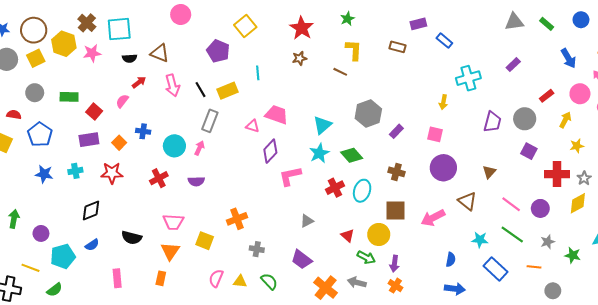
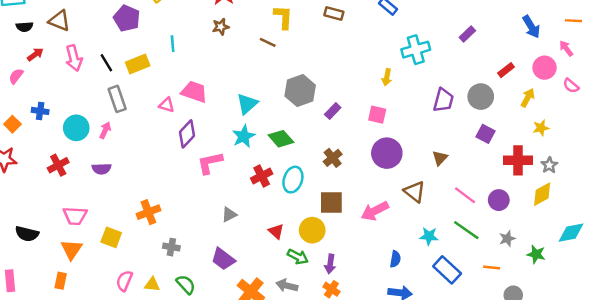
gray rectangle: (210, 121) -> (117, 99), turned -40
brown cross: (396, 172) -> (333, 158), turned 35

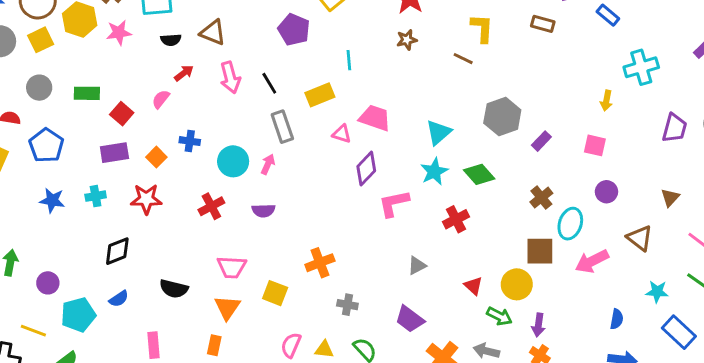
yellow rectangle: (138, 64) -> (320, 95), moved
purple circle: (387, 153) -> (606, 192), size x0.6
cyan ellipse: (293, 180) -> (570, 224), moved

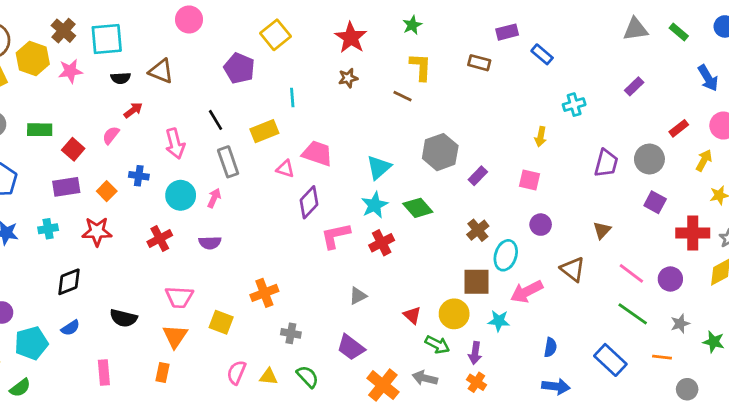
cyan cross: (641, 67) -> (574, 105), size x0.7
pink arrow: (230, 77) -> (175, 144), moved
red cross: (456, 219) -> (382, 243), moved
cyan star: (657, 292) -> (499, 321), moved

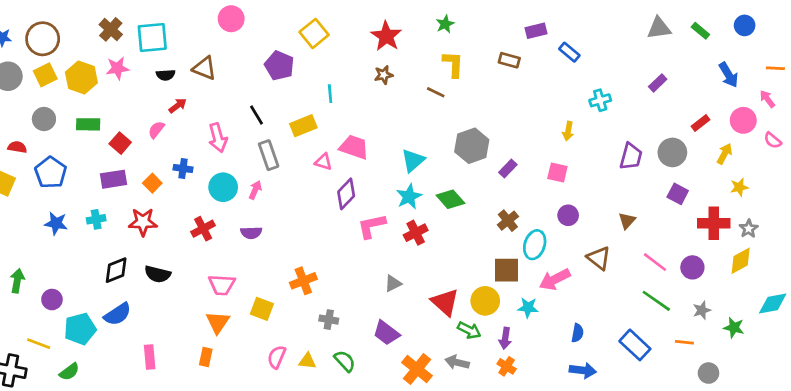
yellow hexagon: (33, 59) -> (81, 78), moved
red triangle: (412, 315) -> (445, 302), size x1.6
black semicircle: (123, 318) -> (158, 274), moved
blue semicircle: (70, 328) -> (117, 314), size x1.5

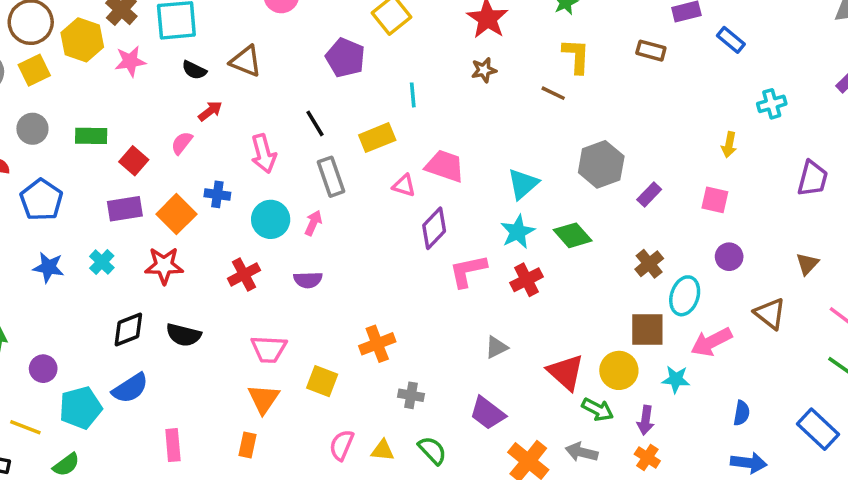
black semicircle: (166, 75) -> (194, 70), turned 30
yellow hexagon: (81, 78) -> (82, 40), moved
orange square: (152, 183) -> (176, 214), size x1.5
cyan cross: (96, 219) -> (102, 262), turned -36

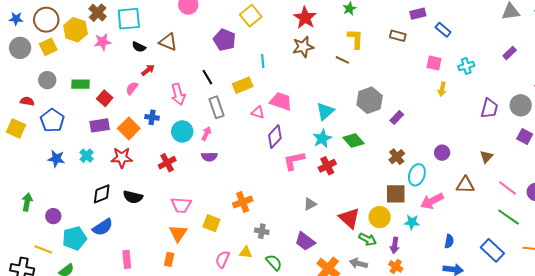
brown star: (484, 70) -> (303, 47), size x1.5
pink square: (715, 200) -> (434, 63), moved
purple semicircle: (308, 280) -> (209, 157), moved
brown triangle: (770, 314) -> (465, 185), turned -36
yellow triangle: (383, 450) -> (246, 252), moved

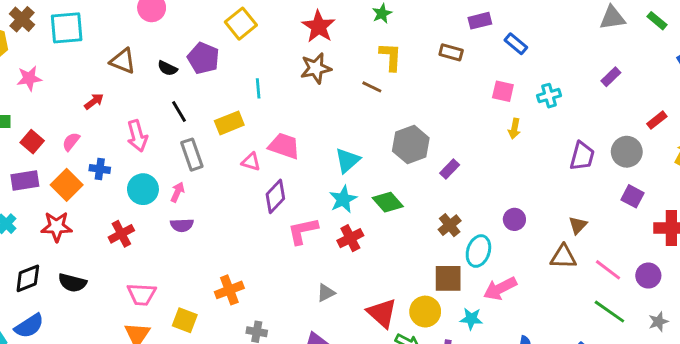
pink star: (103, 42) -> (29, 78), moved
black semicircle: (139, 47) -> (167, 68), moved
pink semicircle: (132, 88) -> (71, 142), moved
brown triangle: (465, 185) -> (563, 257), moved

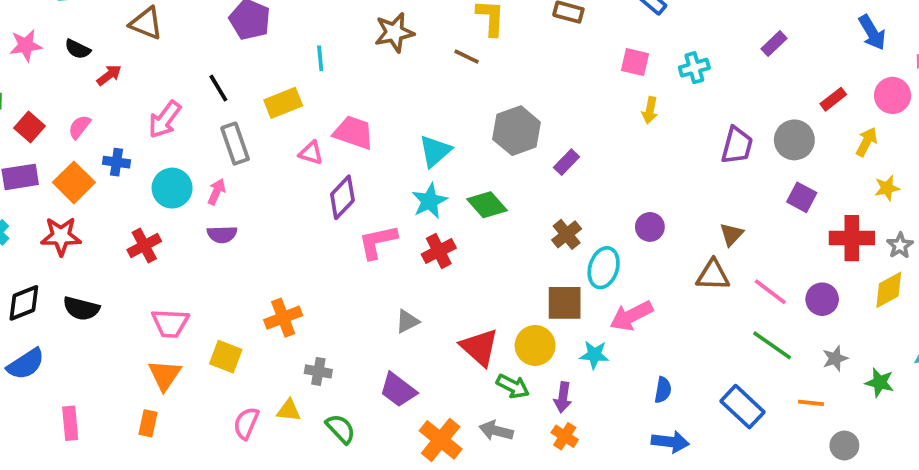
black semicircle: (167, 68) -> (78, 49), moved
pink arrow: (137, 136) -> (165, 120), turned 52

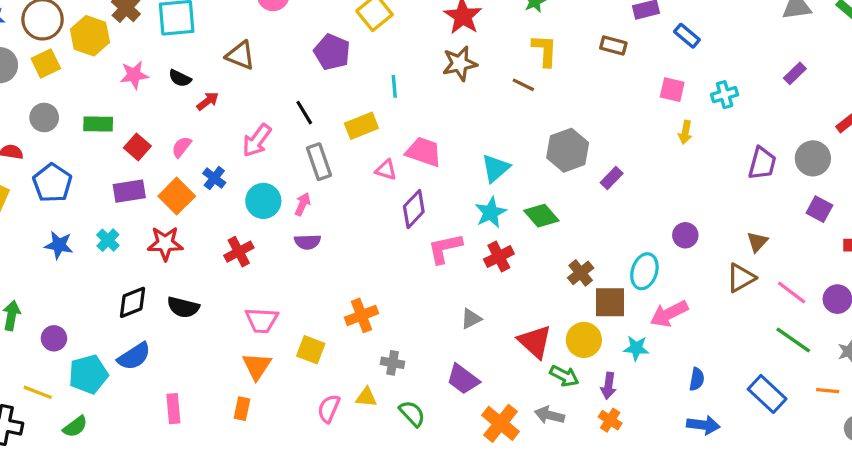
blue cross: (116, 162) -> (214, 178), turned 30
brown cross: (567, 234) -> (581, 273), moved
brown triangle: (713, 275) -> (741, 278), turned -32

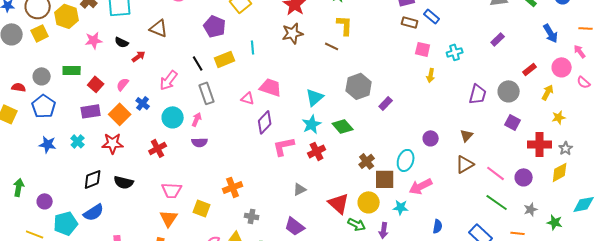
brown rectangle: (613, 46) -> (410, 22), moved
gray circle: (44, 118) -> (42, 76), moved
yellow rectangle: (361, 126) -> (225, 59), moved
brown triangle: (757, 242) -> (467, 135), moved

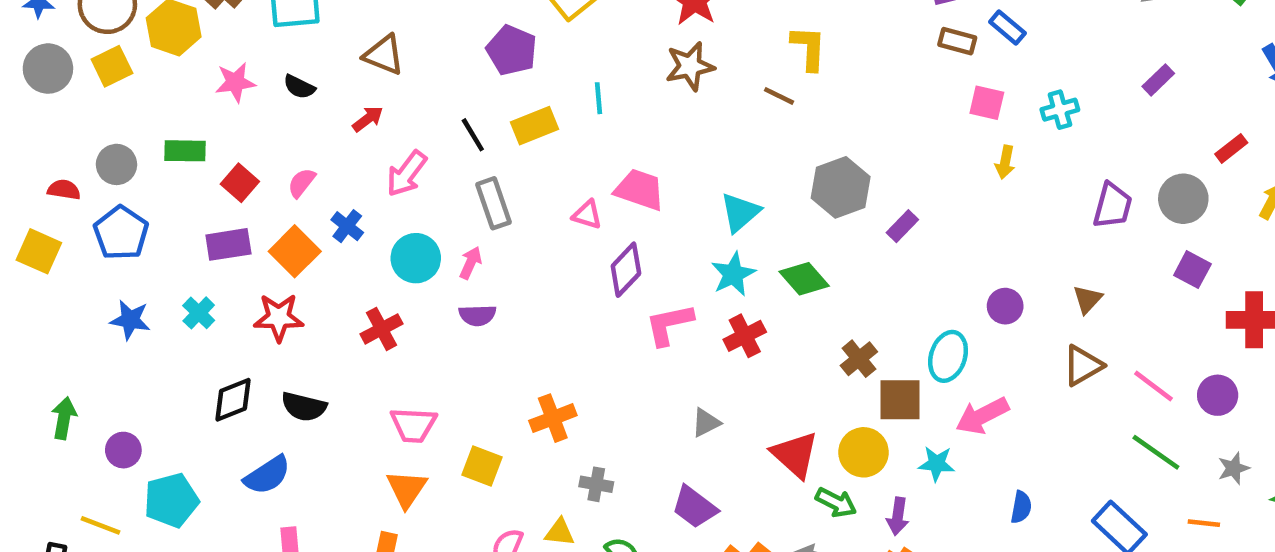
red arrow: (139, 56) -> (368, 119), moved
blue semicircle: (94, 212) -> (267, 475), moved

